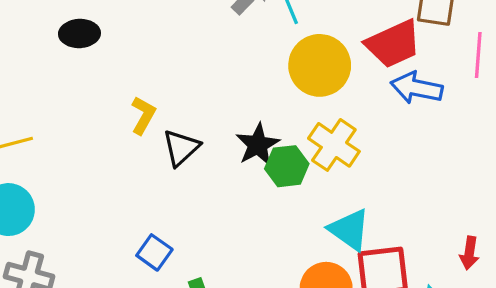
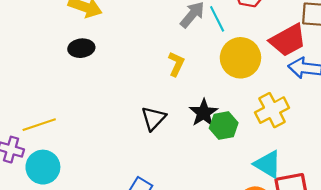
yellow L-shape: (143, 115) -> (176, 64), moved
yellow cross: (334, 145) -> (272, 110), moved, turned 32

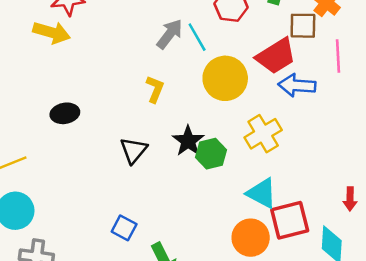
black ellipse: (81, 48) -> (65, 113), moved

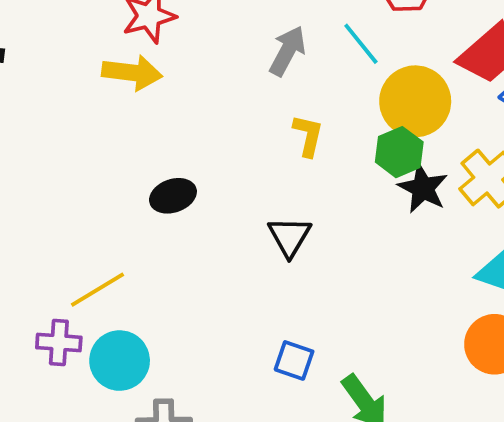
gray arrow: (170, 34) -> (287, 51), moved
black star: (188, 141) -> (423, 188), moved
green hexagon: (211, 154) -> (399, 152), moved

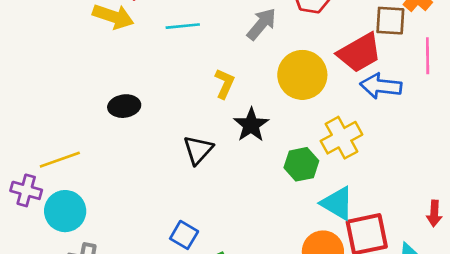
cyan line: (361, 44) -> (183, 26), moved, turned -68
gray arrow: (287, 51) -> (262, 24), moved
green hexagon: (399, 152) -> (301, 164), moved
black star: (423, 188) -> (251, 125), moved

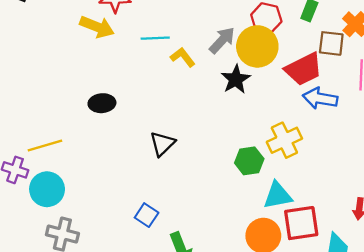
yellow circle: (302, 75) -> (257, 46), moved
yellow L-shape: (225, 84) -> (183, 57), moved, turned -65
black star: (251, 125) -> (236, 79), moved
cyan triangle: (337, 203) -> (278, 195), turned -44

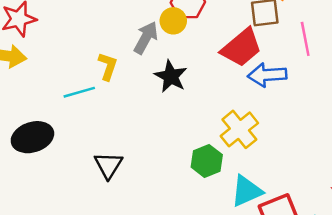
cyan line: (155, 38) -> (79, 92), moved
yellow circle: (257, 46) -> (173, 21), moved, size x0.6
yellow L-shape: (183, 57) -> (108, 66), turned 70
black ellipse: (102, 103) -> (32, 137), size x1.4

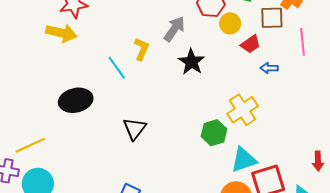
yellow circle: (173, 21) -> (230, 23), moved
red trapezoid: (241, 48) -> (250, 44), size x0.6
blue arrow: (267, 75) -> (269, 68), size x0.6
cyan line: (79, 92) -> (117, 68), turned 65

